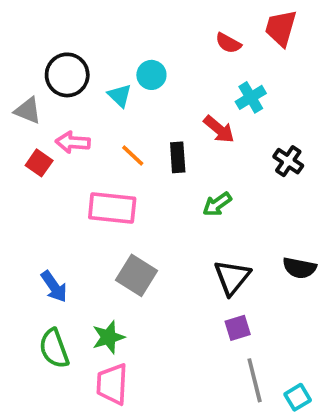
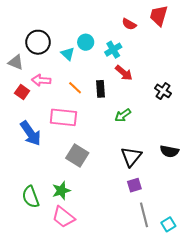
cyan cross: (251, 97) -> (113, 50), moved
blue arrow: (54, 287) -> (31, 133), moved, size x1.4
pink trapezoid: (112, 384) -> (63, 217), turned -55

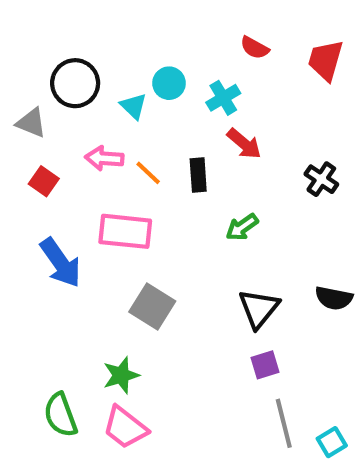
red trapezoid: (159, 16) -> (326, 60), moved
pink arrow: (41, 80) -> (104, 158), moved
green semicircle: (31, 197) -> (61, 415), moved

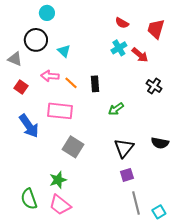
cyan circle: (169, 83) -> (47, 13), moved
cyan cross: (223, 98) -> (119, 48), moved
red arrow: (244, 144) -> (140, 55), moved

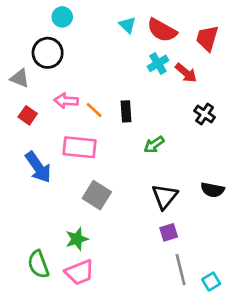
red semicircle: (122, 23) -> (162, 30), size x1.6
cyan triangle: (64, 51) -> (127, 25), moved
pink trapezoid: (60, 205) -> (80, 272), turned -60

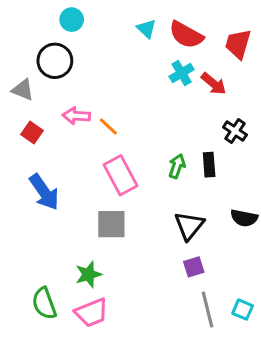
black rectangle: (126, 111) -> (209, 165), moved
green arrow: (154, 145) -> (177, 166), turned 144
pink rectangle: (80, 147) -> (121, 175), moved, turned 56
gray square: (97, 195) -> (111, 224), turned -32
cyan square: (211, 282) -> (243, 310), moved, turned -36

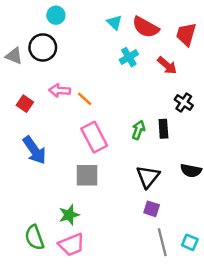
cyan cross: (182, 73) -> (129, 57), moved
gray triangle: (23, 90) -> (14, 56), moved
purple square: (194, 267) -> (152, 209), turned 35

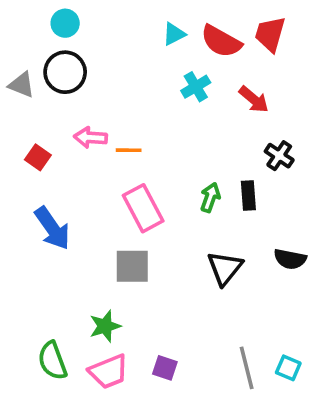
cyan circle: (56, 15) -> (65, 23), moved
cyan triangle: (114, 22) -> (174, 34), turned 49
red trapezoid: (186, 34) -> (270, 34), moved
orange line: (85, 99) -> (129, 150), turned -42
purple square: (152, 209) -> (165, 368), moved

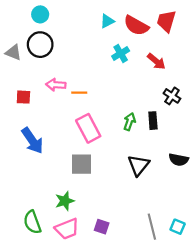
red square: (38, 157) -> (23, 97), turned -32

